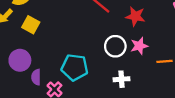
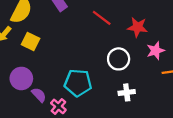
pink star: (139, 46) -> (155, 51), moved
purple semicircle: (36, 77) -> (39, 95), turned 140

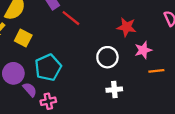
red line: (102, 18) -> (71, 18), moved
cyan pentagon: (78, 83) -> (48, 67), moved, turned -30
pink cross: (58, 106) -> (48, 101), turned 35

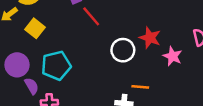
pink star: (143, 50) -> (173, 56), moved, turned 30
white circle: (107, 57) -> (123, 50), moved
orange line: (156, 71) -> (140, 87), moved

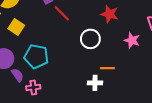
red star: (150, 38) -> (110, 14), moved
cyan pentagon: (56, 66) -> (36, 56), turned 30

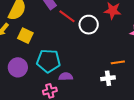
white circle: (90, 39) -> (89, 25), moved
purple semicircle: (17, 75) -> (66, 77), moved, turned -48

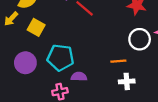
white circle: (89, 25) -> (140, 39), moved
orange line: (118, 62) -> (118, 61), moved

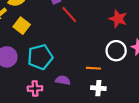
cyan pentagon: (60, 58) -> (40, 57), turned -30
purple semicircle: (79, 77) -> (63, 80), moved

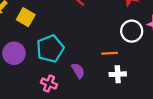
purple semicircle: (63, 80) -> (78, 71), turned 56
pink cross: (35, 88) -> (49, 84), turned 32

